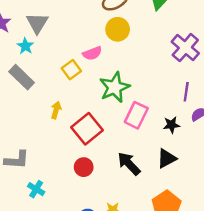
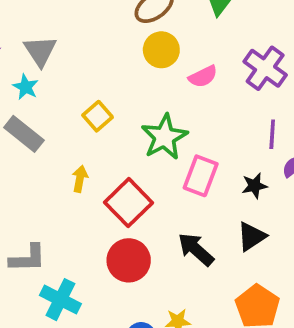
pink semicircle: (92, 53) -> (203, 77), moved
red circle: (84, 167) -> (129, 260), size x1.5
cyan cross: (36, 189) -> (60, 300), size x1.5

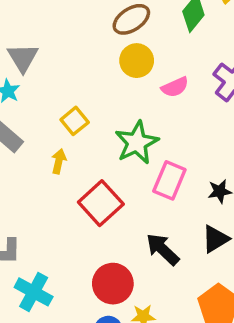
yellow arrow: (80, 179) -> (59, 161), moved
red circle: (129, 260) -> (113, 284), moved

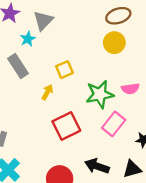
pink semicircle: (175, 87) -> (130, 89), moved
black arrow: (163, 249) -> (97, 166), turned -40

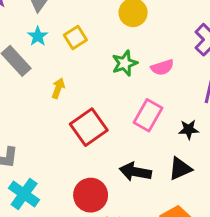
cyan star: (28, 39) -> (38, 36), moved
yellow square: (64, 70) -> (75, 37), moved
green star: (100, 94) -> (125, 63), moved, size x0.7

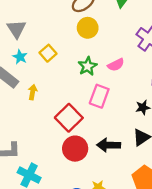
yellow arrow: (58, 88) -> (33, 92), moved
pink rectangle: (148, 115) -> (99, 96), moved
red circle: (91, 195) -> (75, 149), moved

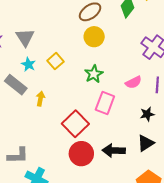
pink semicircle: (116, 65) -> (133, 82), moved

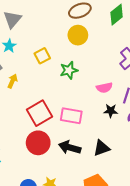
yellow square: (56, 61) -> (42, 56), moved
pink rectangle: (105, 103) -> (71, 116), moved, turned 65
black star: (147, 114) -> (111, 111), moved

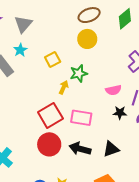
yellow arrow: (12, 81) -> (64, 87), moved

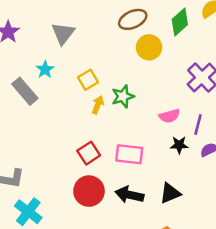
gray triangle: (23, 24) -> (63, 33), moved
yellow circle: (87, 39) -> (149, 47), moved
yellow arrow: (64, 87) -> (98, 105), moved
red square: (50, 115) -> (89, 153), size x0.7

